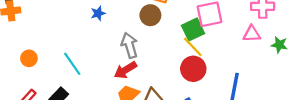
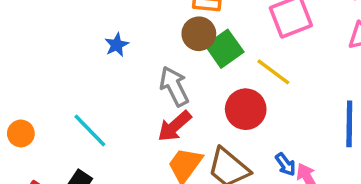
green square: (193, 29) -> (224, 49), moved
red circle: (193, 69) -> (246, 109), moved

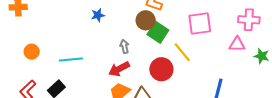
green square: (224, 49) -> (158, 32), turned -35
gray arrow: (174, 86) -> (124, 46), size x0.6
cyan line: (90, 131) -> (71, 60), turned -65

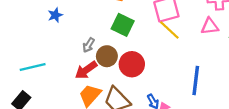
brown circle: (146, 20) -> (107, 56), moved
gray arrow: (124, 46) -> (89, 45), turned -128
yellow line: (182, 52) -> (169, 30), moved

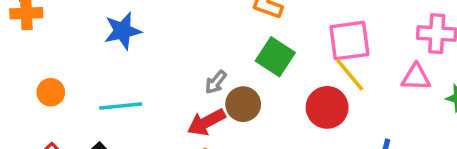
blue star: (55, 15) -> (123, 31), moved, size x1.5
red circle: (132, 64) -> (327, 107), moved

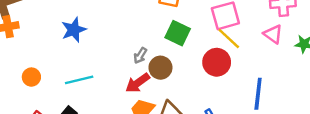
pink triangle: (416, 77) -> (273, 34), turned 42

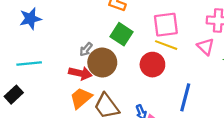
yellow line: (229, 38) -> (166, 45), turned -30
brown circle: (160, 68) -> (102, 63), size x1.4
red arrow: (138, 83) -> (80, 73), turned -140

